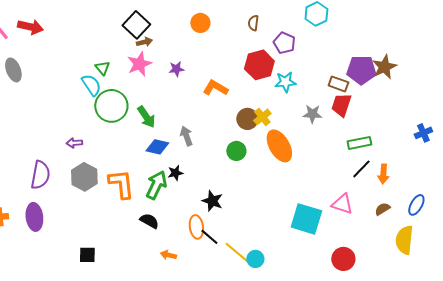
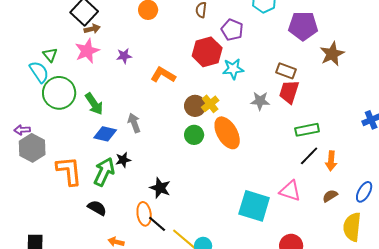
purple pentagon: (361, 70) -> (303, 26), moved
green circle: (236, 151) -> (194, 135), moved
gray hexagon: (84, 177) -> (32, 148), moved

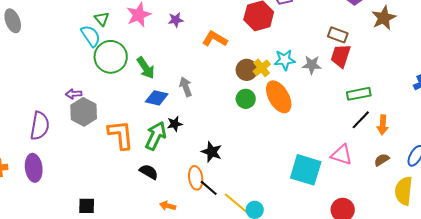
cyan star: (233, 69) -> (285, 60), moved

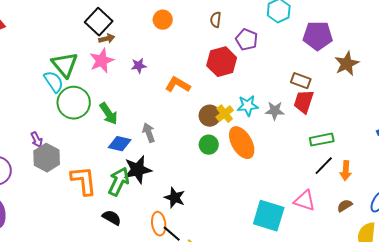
green triangle: (102, 19) -> (65, 65), size x1.8
purple arrow: (74, 94) -> (37, 140), turned -112
black star: (175, 124) -> (138, 170), size x1.8

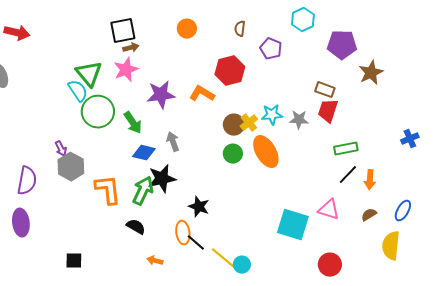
black square: (99, 22) -> (123, 31), turned 36
red hexagon: (222, 62) -> (230, 71), moved
purple star: (139, 66) -> (161, 95), moved, size x1.8

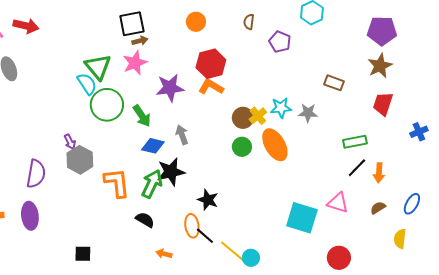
purple pentagon: (342, 45) -> (382, 31), moved
red hexagon: (230, 71) -> (211, 64), moved
red trapezoid: (328, 111) -> (383, 104), moved
yellow semicircle: (391, 246) -> (400, 239), size x0.7

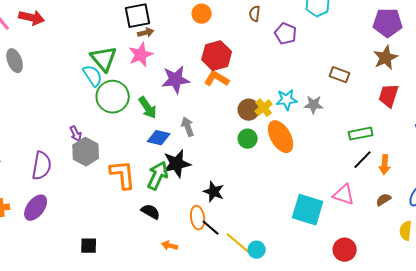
purple ellipse: (30, 216) -> (36, 208), turned 44

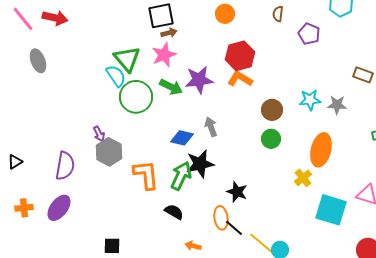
green arrow: (148, 108) -> (171, 87), moved, turned -30
yellow cross: (264, 108) -> (303, 178), moved
orange ellipse: (281, 137) -> (321, 150), moved, turned 44

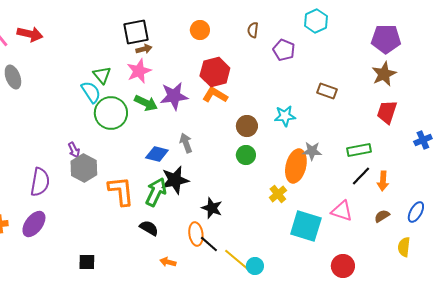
green triangle: (127, 59) -> (102, 75), size x0.7
brown rectangle: (363, 75) -> (327, 91), moved
gray star: (337, 105) -> (312, 151), moved

